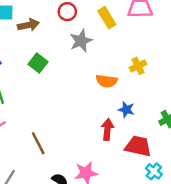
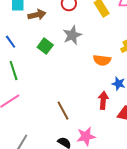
gray star: (81, 41) -> (72, 35), moved
brown line: (38, 143) -> (63, 111), moved

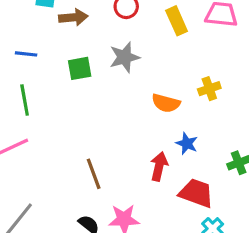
blue line: (11, 42) -> (26, 54), turned -56
green square: (45, 46) -> (80, 68), turned 35

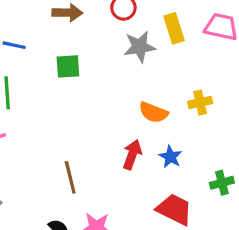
gray star: (125, 57) -> (140, 47), moved
red arrow: (159, 166) -> (132, 155), moved

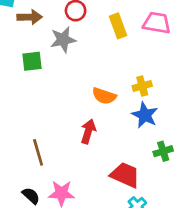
gray star: (140, 47) -> (63, 40), moved
blue star: (170, 157) -> (145, 115), moved, size x1.4

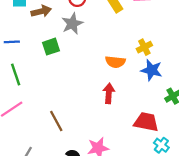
brown line: (38, 152) -> (56, 121), moved

